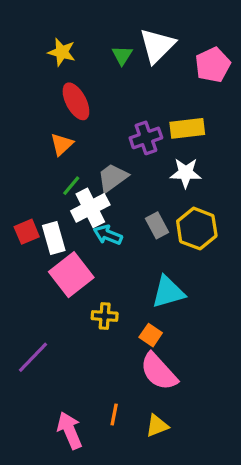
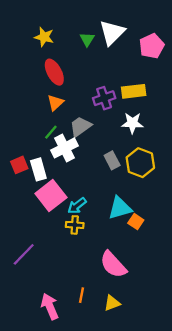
orange triangle: (62, 144) -> (55, 103), moved
cyan arrow: (108, 235) -> (77, 206), moved, turned -60
orange square: (151, 335) -> (136, 222), moved

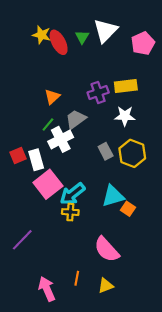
red ellipse: (54, 72) -> (59, 42), moved
cyan arrow: (77, 206) -> (72, 194), size x1.4

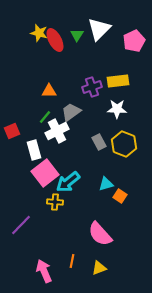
orange triangle: (52, 97) -> (49, 91), turned 42
red square: (18, 155) -> (12, 131), moved
cyan triangle: (113, 196) -> (106, 184), size x0.7
yellow cross: (70, 212) -> (55, 202), moved

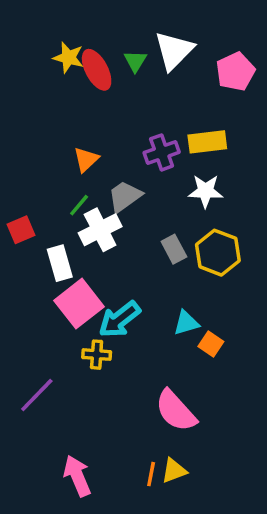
orange triangle: (49, 91) -> (86, 159), turned -42
orange line: (72, 261) -> (151, 474), moved

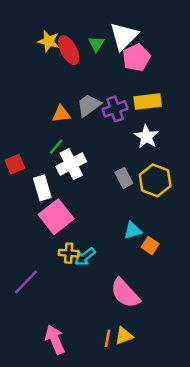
pink pentagon: (235, 72) -> (136, 58), moved
orange triangle: (86, 159) -> (61, 114), turned 36
white star: (206, 191) -> (146, 137), turned 30
gray trapezoid: (125, 196) -> (89, 105), moved
cyan arrow: (119, 319) -> (85, 257), moved, size x0.7

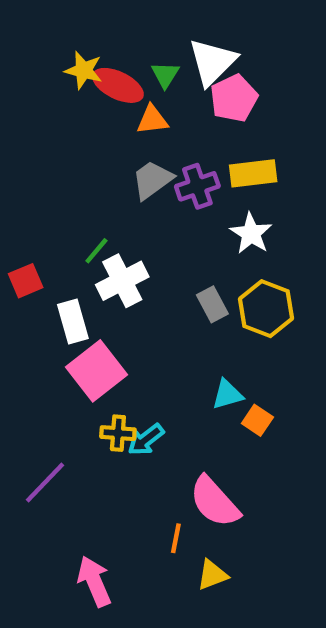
red ellipse: (69, 50) -> (118, 85), turned -36
orange triangle: (61, 114) -> (152, 120), moved
orange line: (108, 338) -> (176, 538), moved

